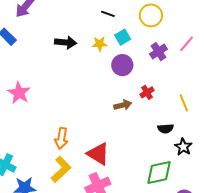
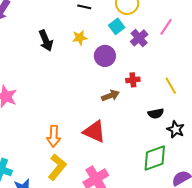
cyan square: (123, 37) -> (117, 26), moved
black arrow: (66, 42) -> (46, 41), turned 70
red cross: (147, 92) -> (133, 80), turned 32
red triangle: (98, 154) -> (94, 132), moved

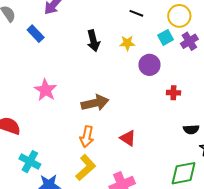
purple cross: (139, 38) -> (189, 41), moved
brown arrow: (110, 96) -> (95, 103), moved, size x1.5
red triangle: (94, 132) -> (128, 138), size x0.7

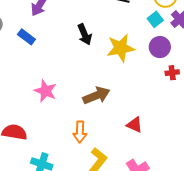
yellow star: (127, 43) -> (121, 48), moved, size x1.8
purple circle: (149, 65) -> (160, 47), moved
orange arrow: (87, 137) -> (80, 132), moved

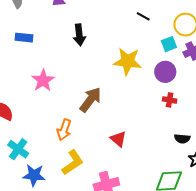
black arrow: (85, 34) -> (79, 35), moved
blue rectangle: (26, 37) -> (24, 38), moved, turned -48
brown arrow: (96, 95) -> (91, 100), turned -48

